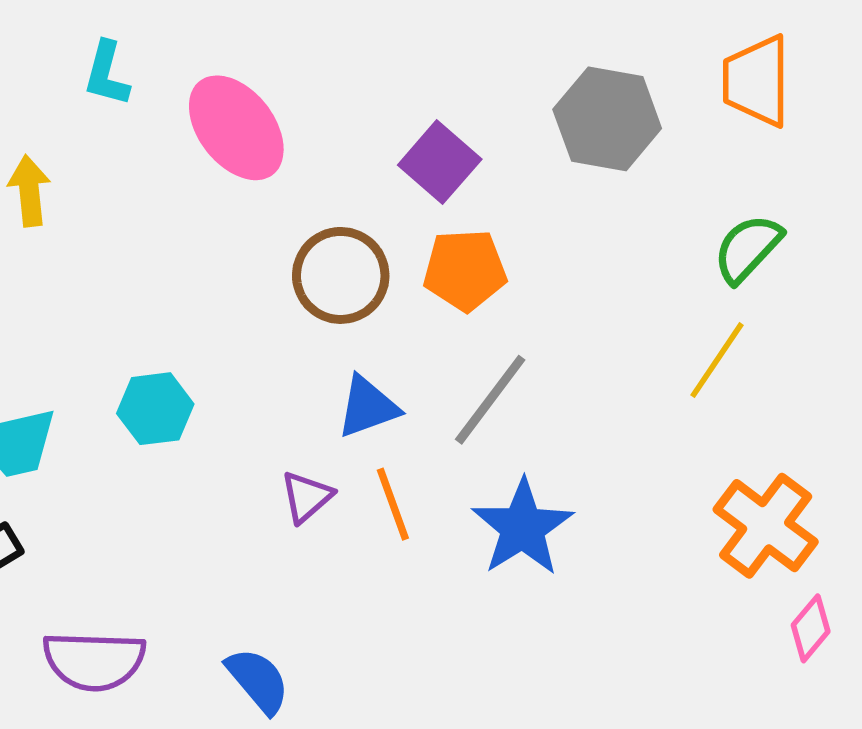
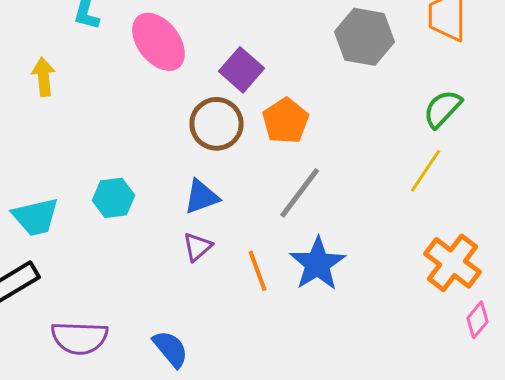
purple square: (440, 162) -> (242, 70), moved
orange pentagon: (465, 270) -> (286, 121), turned -30
blue triangle: (368, 407) -> (202, 197), moved
orange line: (393, 504) -> (258, 271), moved

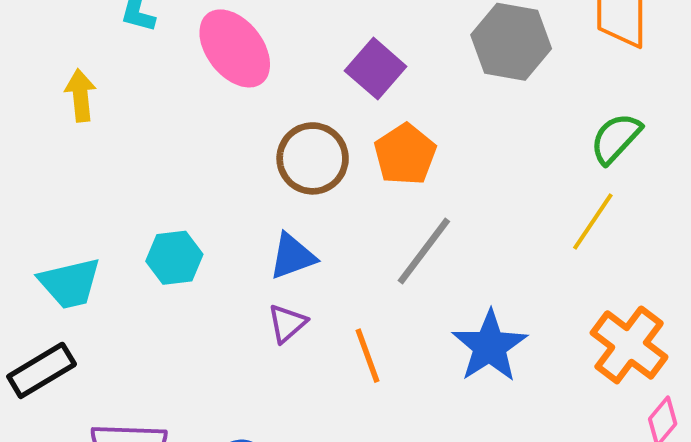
purple square: (242, 70) -> (376, 69), moved
blue star: (318, 264) -> (490, 346), moved

